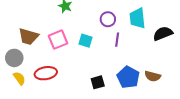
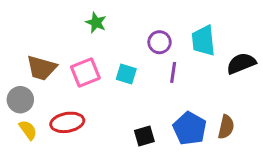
brown semicircle: (153, 76) -> (226, 127), turned -91

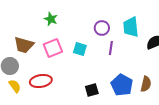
green star: (96, 23) -> (51, 19), moved

